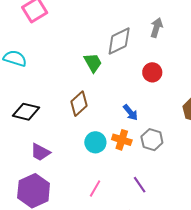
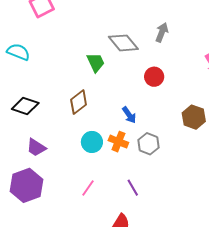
gray diamond: (119, 41) -> (123, 43), turned 72

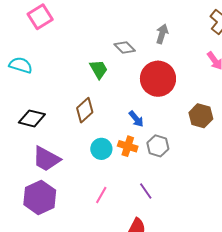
gray diamond: (123, 43) -> (125, 48), size x0.7
red circle: (154, 77) -> (158, 79), size x1.8
purple trapezoid: (36, 147) -> (46, 159), size x1.4

